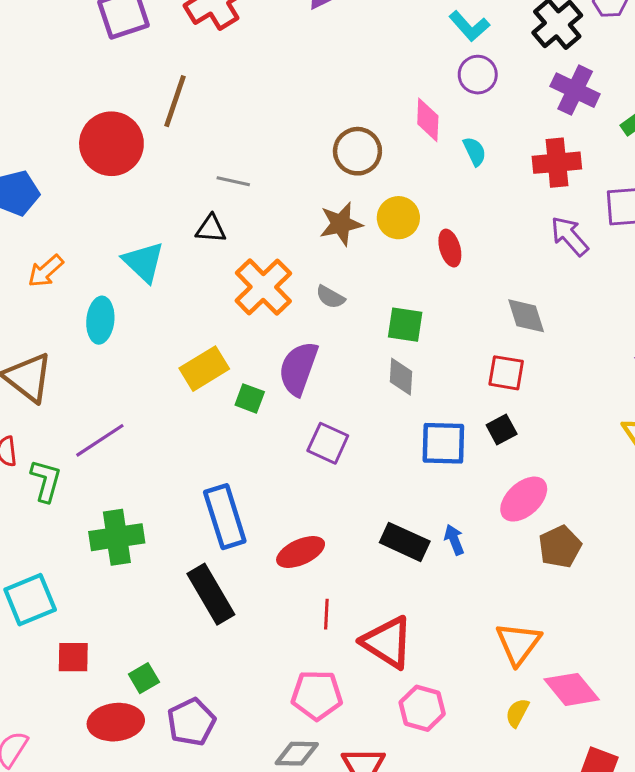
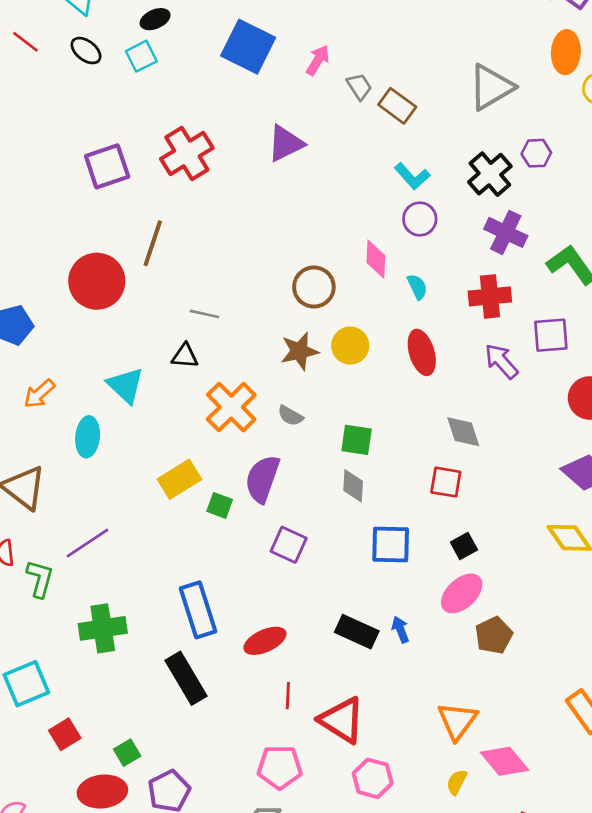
red ellipse: (450, 248) -> (422, 352), moved, size x1.4
black square: (502, 429) -> (464, 546), moved
red square: (73, 657) -> (65, 734), turned -32

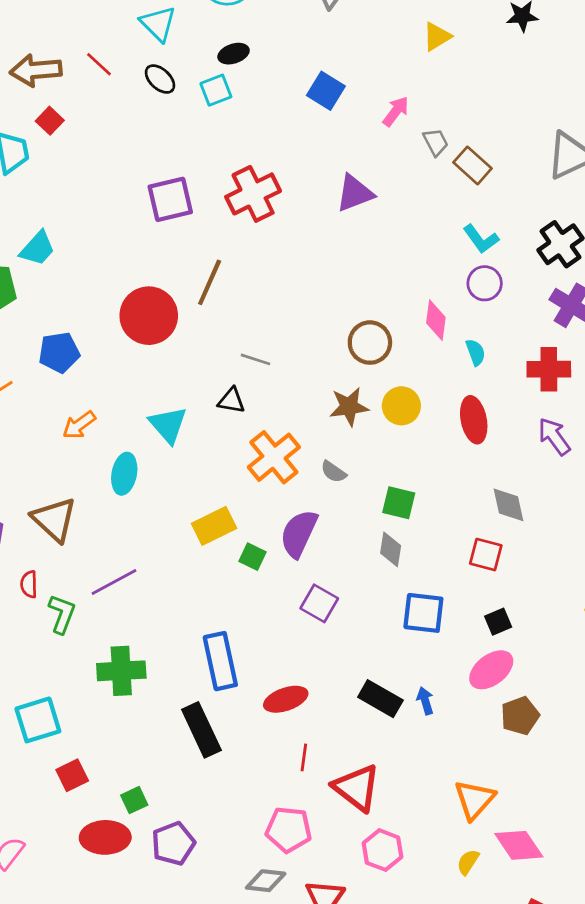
blue square: (248, 47) -> (326, 91), size x0.7

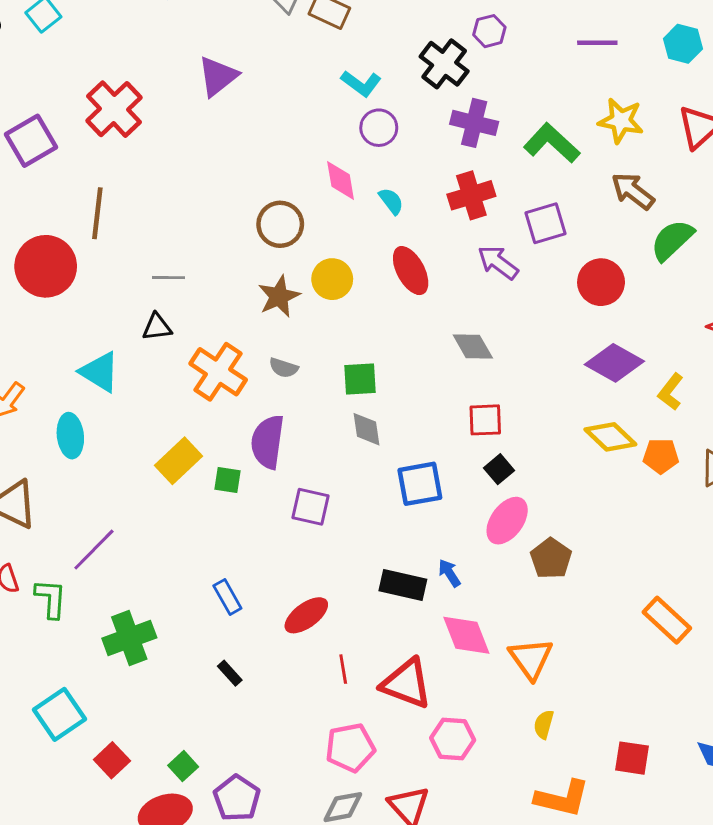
red square: (486, 555) -> (485, 420), moved
blue rectangle: (220, 661) -> (227, 597), size x0.6
black rectangle: (201, 730) -> (230, 673), size x0.5
pink diamond: (519, 845) -> (466, 635), moved, turned 30

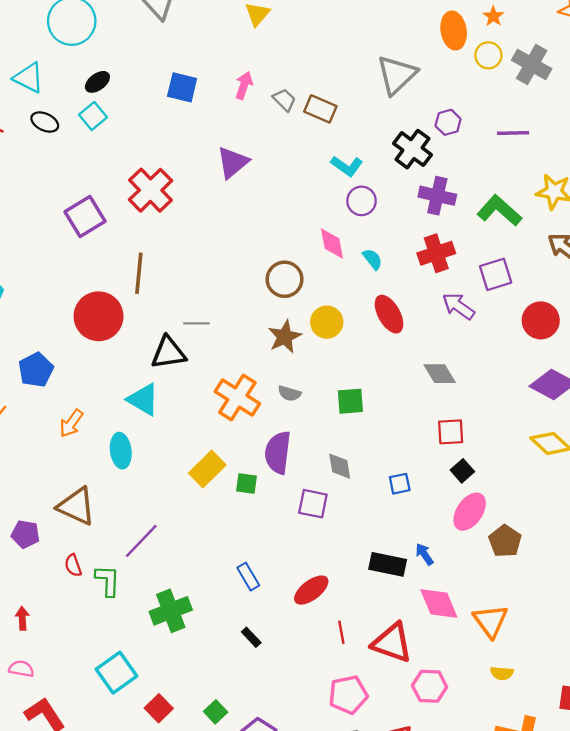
purple line: (597, 43) -> (513, 133), moved
black triangle: (157, 327) -> (169, 353), moved, size x1.5
gray diamond: (366, 429) -> (340, 466), moved
blue square: (420, 484) -> (400, 484), size x0.6
yellow semicircle: (544, 724) -> (502, 673), turned -100

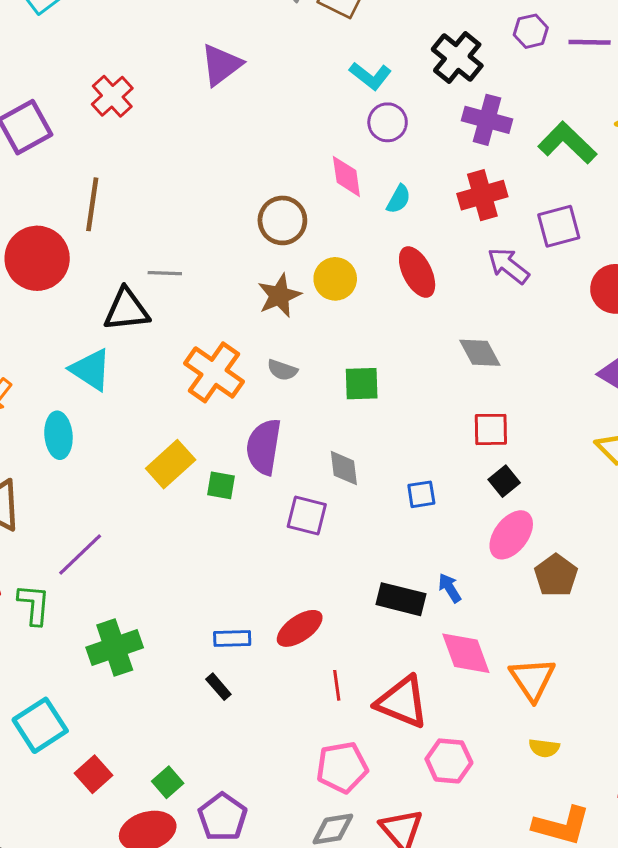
purple hexagon: (448, 122) -> (531, 31), moved
red cross: (151, 190) -> (112, 96), size x0.7
cyan semicircle: (372, 259) -> (399, 199), turned 65
blue rectangle: (248, 577) -> (232, 638), moved, turned -64

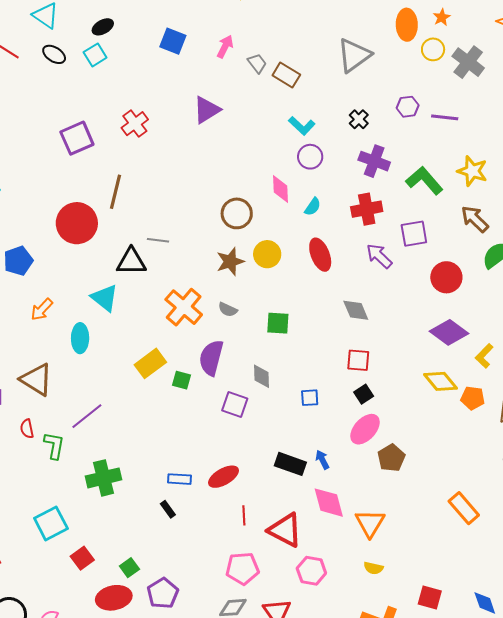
black cross: (457, 58) -> (359, 119), size x0.6

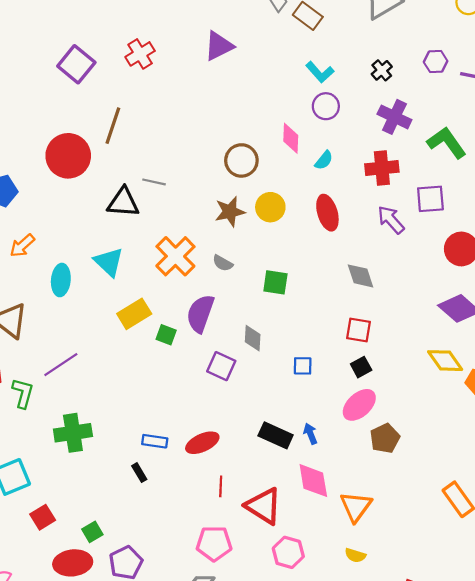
purple square: (77, 138) -> (76, 64), turned -32
cyan triangle: (105, 298) -> (109, 262), moved

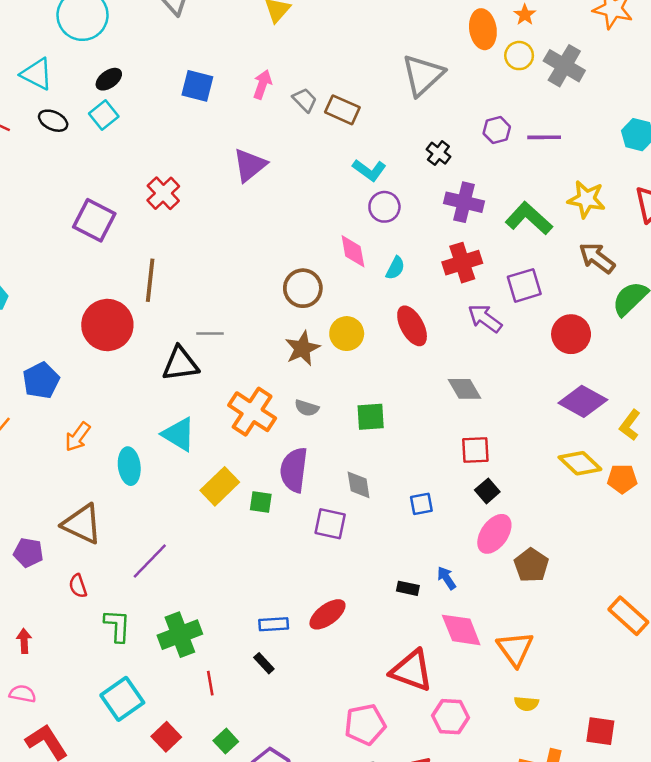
green L-shape: (23, 393) -> (117, 626), moved
black rectangle: (276, 435) -> (408, 588), size x0.6
red line: (221, 486) -> (210, 683), moved

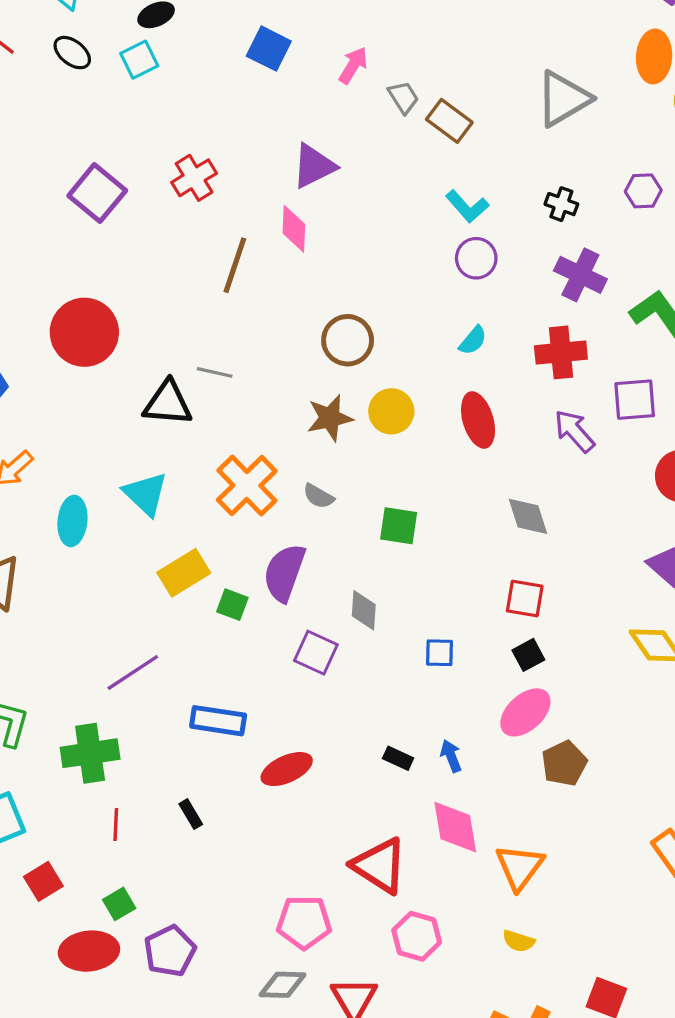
black cross: (438, 153) -> (561, 204), turned -30
pink diamond: (353, 251) -> (294, 229), moved
brown line: (150, 280) -> (235, 265), moved
purple line: (150, 561) -> (133, 673), moved
blue rectangle: (274, 624) -> (218, 721), moved, size x1.4

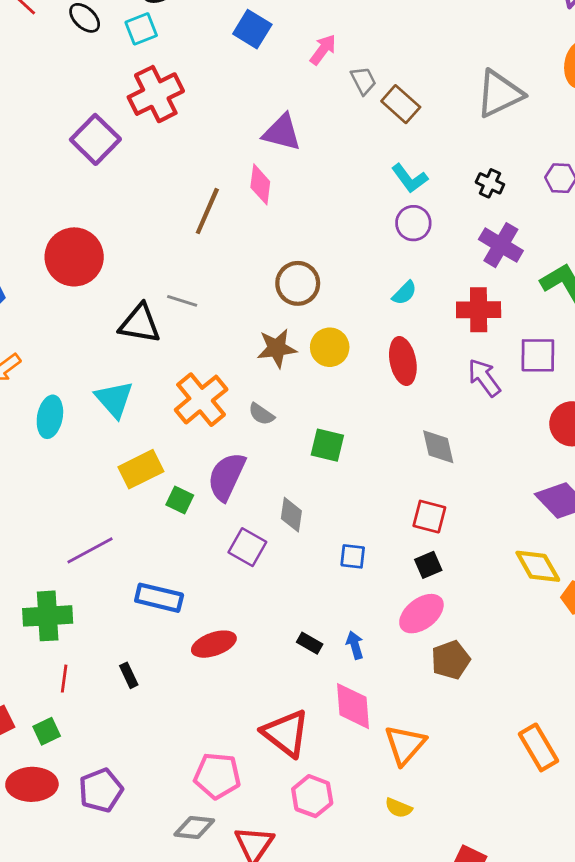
purple triangle: (314, 166) -> (282, 132), turned 36
red cross: (194, 178) -> (156, 94), moved, size x1.4
green square: (119, 904) -> (47, 731), moved

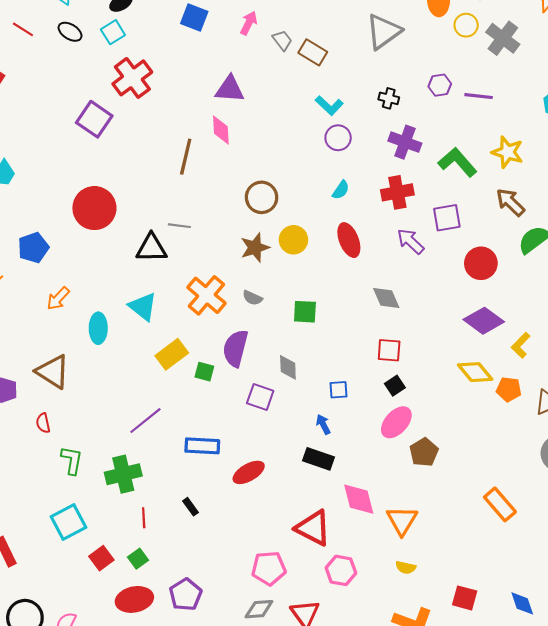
black rectangle: (310, 643) -> (318, 459), size x1.6
blue arrow: (355, 645) -> (323, 424), moved

